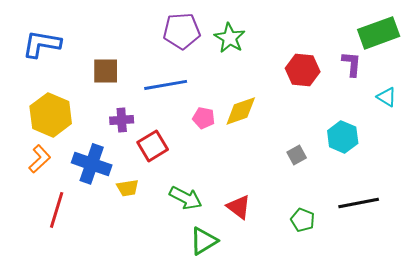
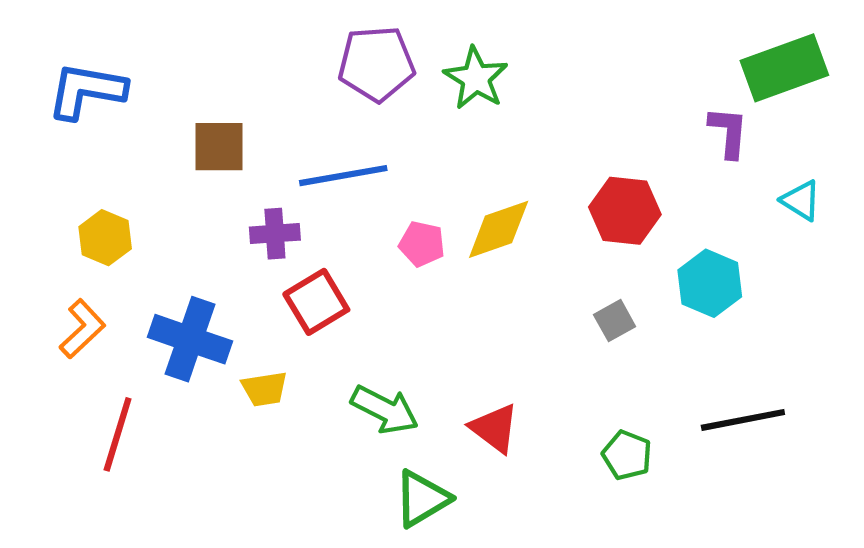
red hexagon: (303, 70) -> (625, 211), moved
yellow hexagon: (51, 115) -> (105, 238), size x0.6
purple cross: (122, 120) -> (275, 234), moved

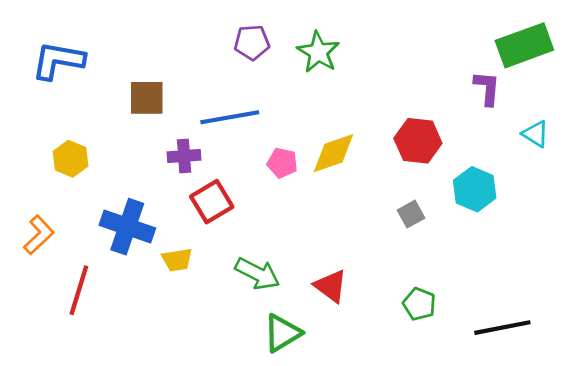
purple pentagon: (376, 64) -> (252, 43), size x0.7
orange L-shape: (82, 329) -> (39, 235), moved
black line: (743, 420) -> (502, 328), moved

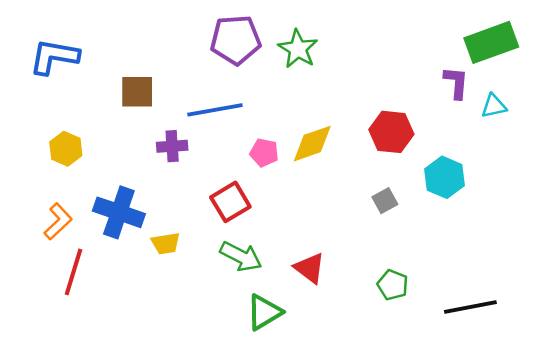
purple pentagon: (252, 43) -> (236, 40), size x1.5
cyan triangle: (536, 134) -> (494, 106), moved, turned -44
red square: (212, 202) -> (230, 202), moved
orange L-shape: (39, 235) -> (58, 221), moved

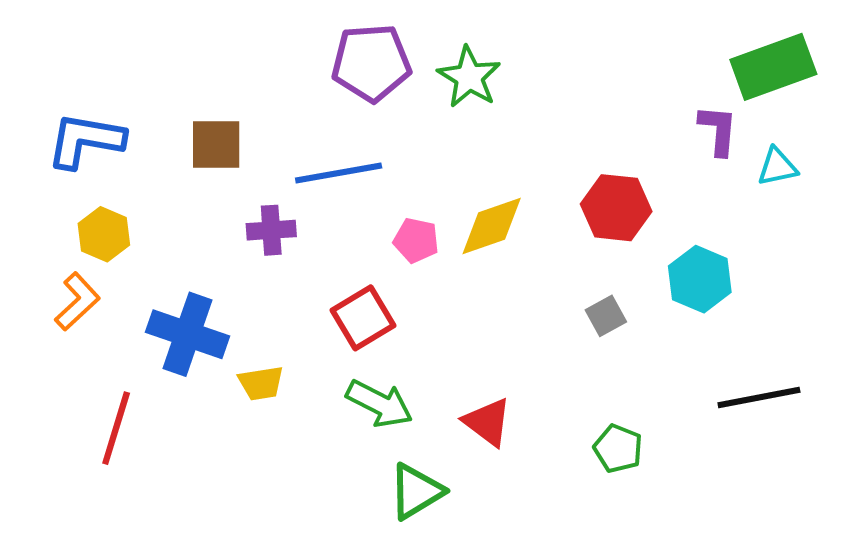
blue L-shape: (54, 57) -> (85, 140), moved
orange L-shape: (58, 221) -> (77, 302), moved
black line: (470, 307) -> (759, 397), moved

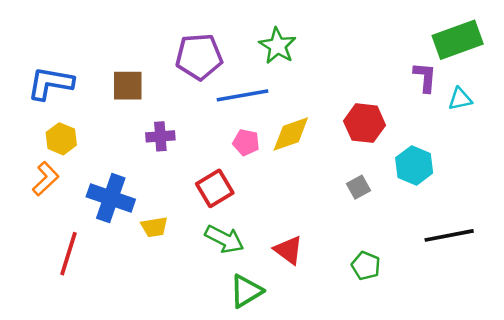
purple pentagon: (371, 63) -> (199, 57), moved
blue line: (339, 173) -> (243, 95), moved

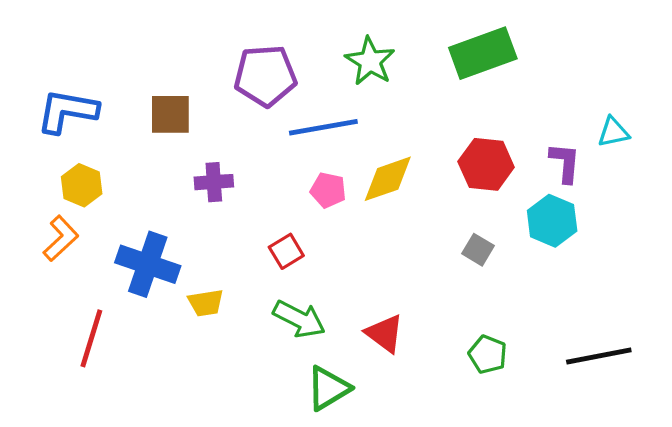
green rectangle: (458, 40) -> (483, 53), moved
purple L-shape: (425, 77) -> (565, 163), moved
gray square: (359, 187) -> (478, 250), turned -30
red square: (215, 188) -> (286, 251), size x0.7
black line: (449, 235) -> (599, 356), moved

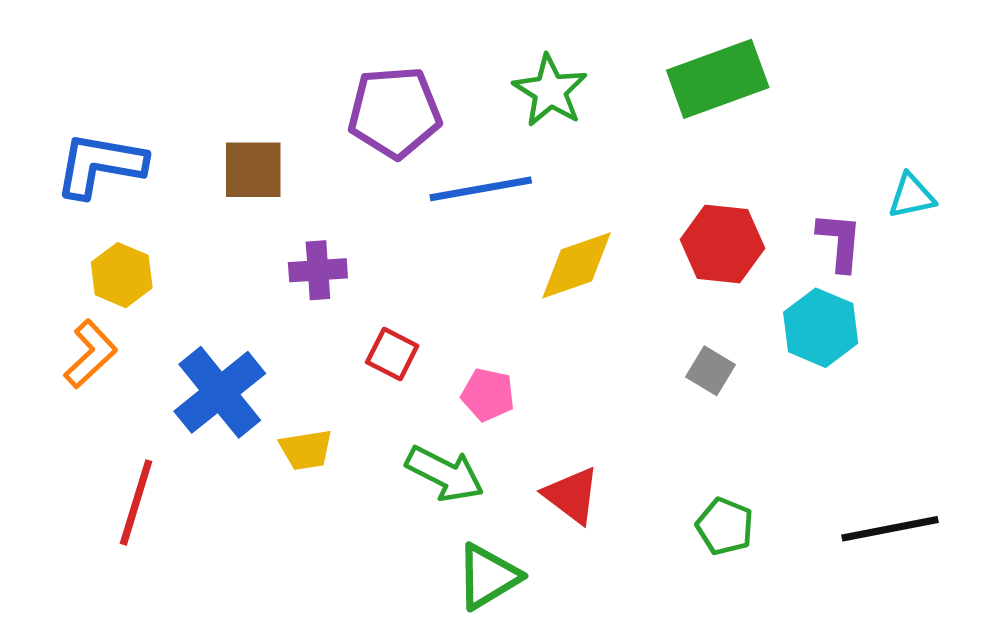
pink pentagon: (328, 190) -> (488, 395), moved
red square: (286, 251) -> (392, 354), moved, turned -32
blue cross: (148, 264) -> (220, 392), turned 32

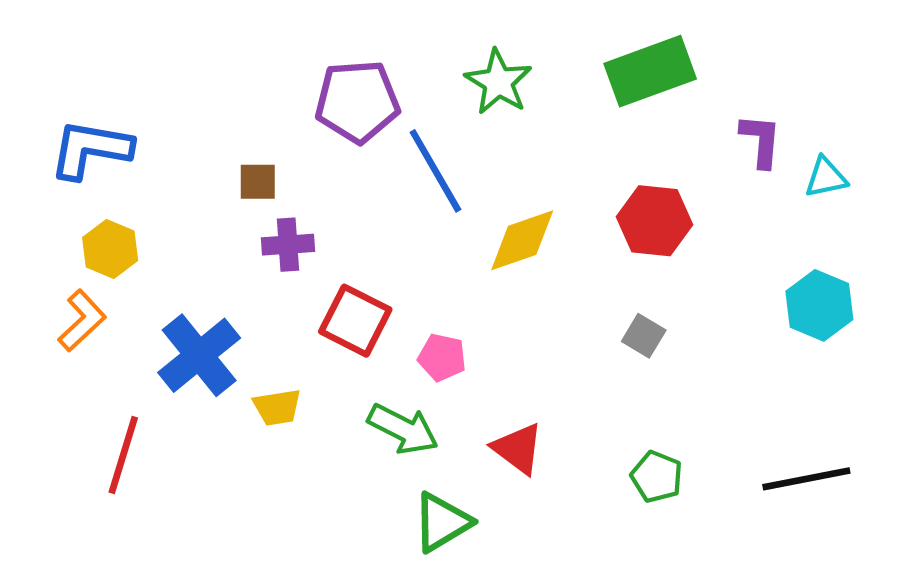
brown square: (253, 170) -> (258, 182), moved, size x0.7
blue line: (481, 189) -> (435, 171), turned 70
purple L-shape: (840, 242) -> (761, 141), moved
cyan hexagon: (821, 328) -> (819, 305), moved
red square: (392, 354) -> (355, 321), size x1.5

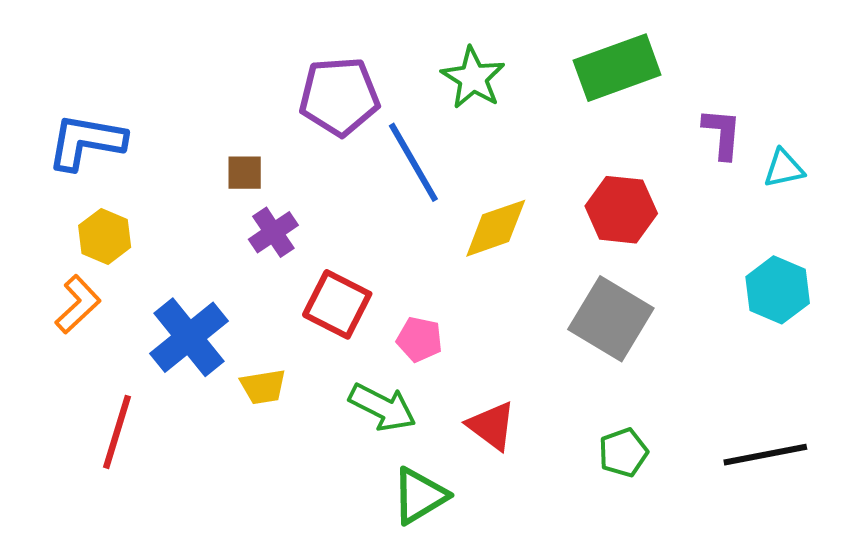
purple cross: (288, 245) -> (273, 232), turned -30
gray square: (644, 336) -> (611, 319), size x2.0
green pentagon: (657, 477) -> (623, 453), turned 30

